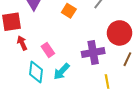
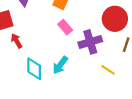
pink rectangle: (48, 50) -> (65, 27), moved
yellow line: (107, 81) -> (108, 70), turned -40

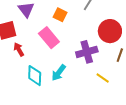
pink rectangle: (65, 27) -> (49, 38), moved, size x1.5

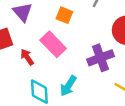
red arrow: (19, 49) -> (27, 57), moved

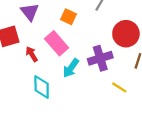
cyan arrow: (68, 86) -> (71, 68), moved

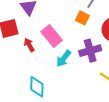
orange square: (69, 17) -> (82, 18), moved
cyan diamond: (42, 87) -> (37, 87), moved

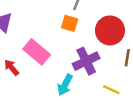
cyan arrow: (64, 58) -> (65, 85), moved

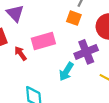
pink rectangle: (37, 52) -> (43, 41), turned -60

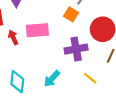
cyan arrow: (66, 72) -> (52, 79), moved

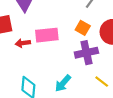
orange square: (71, 14) -> (83, 28), moved
red arrow: (13, 37) -> (23, 43), turned -72

